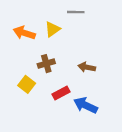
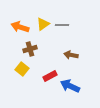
gray line: (76, 12) -> (62, 25), moved
brown cross: (46, 64) -> (30, 49), moved

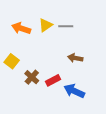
brown cross: (30, 49) -> (32, 77), moved, turned -32
yellow square: (22, 69) -> (12, 61), moved

